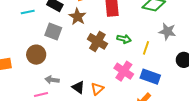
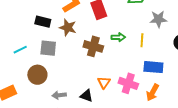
cyan line: (28, 12) -> (20, 50), moved
pink cross: (124, 71) -> (128, 83), moved
orange triangle: (97, 89) -> (104, 82), moved

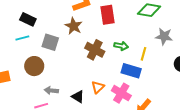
black rectangle: (43, 22) -> (28, 19), moved
blue rectangle: (153, 67) -> (131, 71), moved

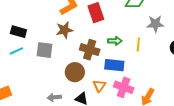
brown star: (74, 26) -> (65, 30), turned -30
brown circle: (34, 66) -> (75, 72), moved
blue rectangle: (131, 71) -> (114, 65), moved

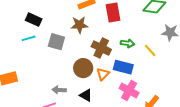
yellow line: (138, 45) -> (150, 50), turned -56
orange triangle: (99, 86) -> (103, 74), moved

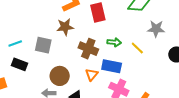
black rectangle: (34, 20) -> (19, 64), moved
brown circle: (83, 68) -> (60, 76), moved

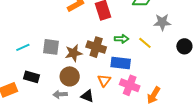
brown star: (65, 27) -> (74, 53), moved
black rectangle: (19, 64) -> (32, 77), moved
orange triangle: (92, 75) -> (104, 80), moved

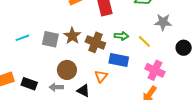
brown star: (74, 53) -> (72, 36), moved, turned -30
black rectangle: (32, 77) -> (29, 84), moved
pink cross: (130, 85) -> (155, 70), moved

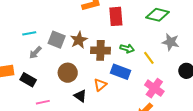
brown cross: (95, 42) -> (100, 50), turned -30
gray arrow: (56, 87) -> (35, 53), moved, turned -56

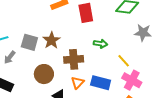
brown cross: (100, 50) -> (74, 59), moved
yellow line: (149, 58) -> (124, 61), moved
blue rectangle: (120, 72) -> (101, 83), moved

